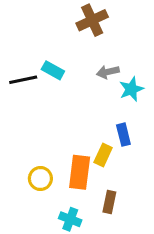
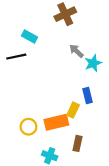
cyan rectangle: (53, 70) -> (30, 36), moved
gray arrow: (108, 72) -> (76, 51), turned 56
orange rectangle: (80, 172) -> (56, 122), turned 70

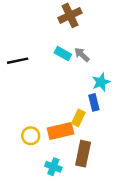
cyan rectangle: (30, 36) -> (63, 54), moved
cyan star: (93, 63) -> (101, 82), moved
brown rectangle: (78, 143) -> (83, 154), size x1.5

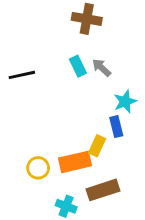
brown cross: (70, 15) -> (87, 19), turned 35
cyan rectangle: (63, 54) -> (78, 66), turned 35
brown rectangle: (83, 154) -> (103, 190), turned 60

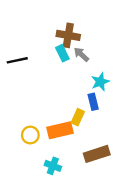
brown cross: (87, 19) -> (68, 35), moved
brown rectangle: (103, 190) -> (97, 154), moved

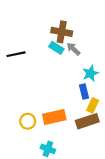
cyan rectangle: (62, 53) -> (56, 48), turned -32
yellow rectangle: (78, 117) -> (93, 105), moved
brown rectangle: (97, 154) -> (87, 121), moved

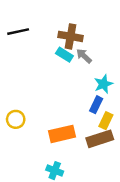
black line: (16, 54) -> (18, 32), moved
blue rectangle: (84, 91) -> (96, 105), turned 40
yellow circle: (28, 121) -> (16, 119), moved

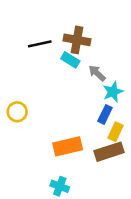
black line: (18, 32) -> (40, 44), moved
gray arrow: (84, 56) -> (97, 73), moved
yellow circle: (16, 119) -> (17, 112), moved

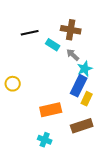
brown cross: (77, 40) -> (71, 30), moved
blue rectangle: (105, 114) -> (79, 86), size x1.5
brown rectangle: (109, 152) -> (82, 126), moved

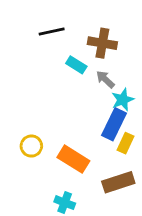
black line: (30, 33) -> (52, 32), moved
yellow circle: (13, 84) -> (31, 146), moved
orange rectangle: (51, 110) -> (73, 159), turned 45

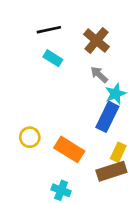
brown cross: (102, 43) -> (96, 41), turned 30
cyan rectangle: (76, 65) -> (53, 58), moved
yellow rectangle: (126, 143) -> (118, 152), moved

